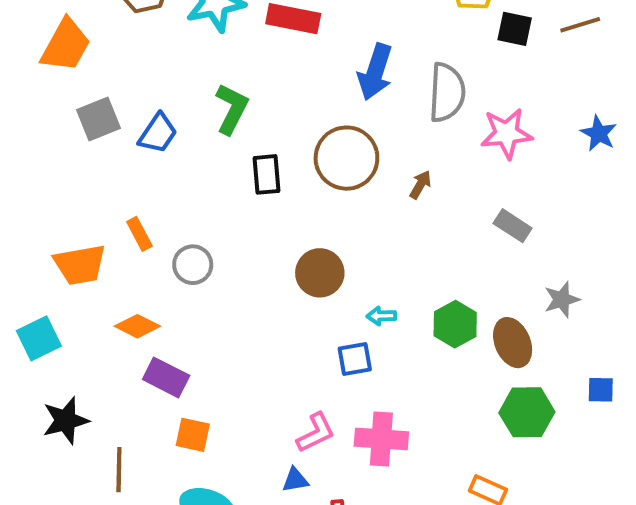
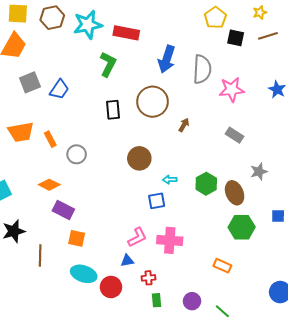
green L-shape: (232, 109) -> (108, 64), moved
brown arrow: (420, 185) -> (184, 125), moved
orange trapezoid: (80, 265) -> (21, 132), moved

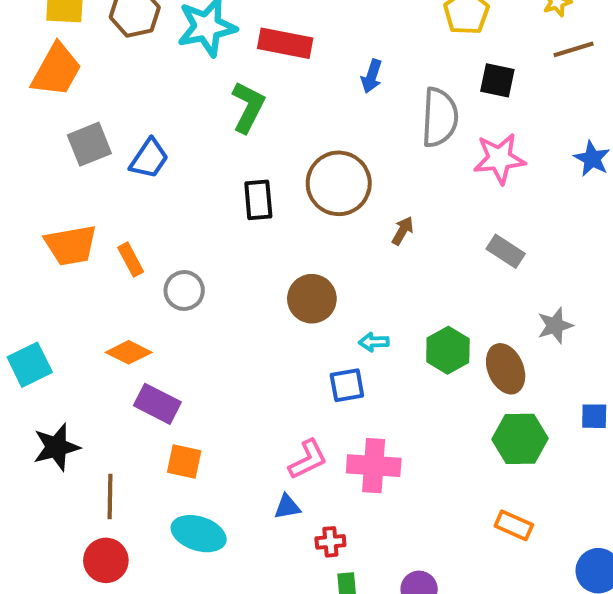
black square: (236, 38) -> (497, 80), moved
blue arrow: (167, 59) -> (372, 76), moved, size x0.6
orange rectangle: (222, 266) -> (514, 525), moved
red circle: (111, 287) -> (106, 560), moved

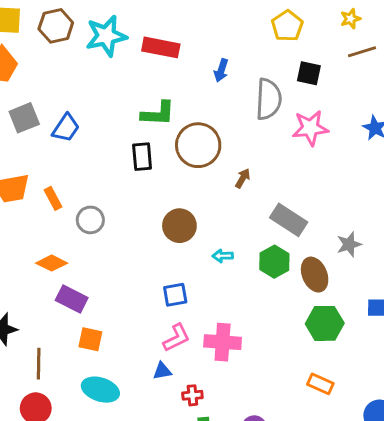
green L-shape: (248, 107) -> (158, 114), moved, turned 66
gray rectangle: (506, 251) -> (289, 220), moved, size x1.4
blue square: (347, 385) -> (175, 295), moved

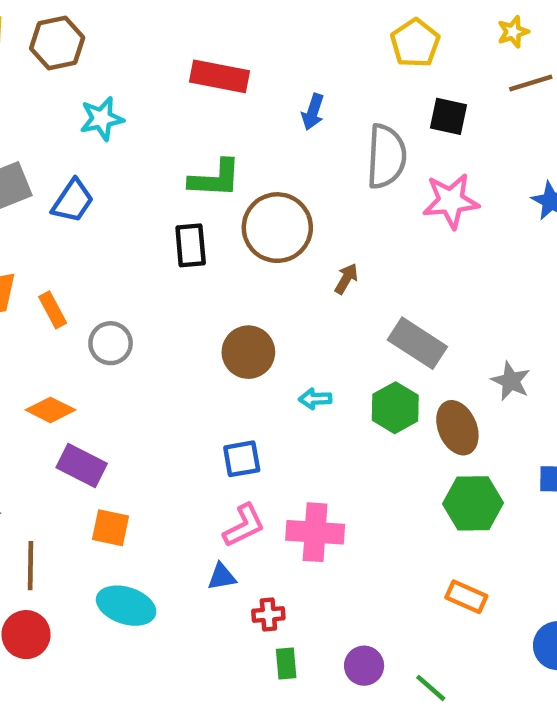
cyan star: (106, 36) -> (102, 119), moved, size x0.7
gray star: (349, 244) -> (511, 381), turned -30

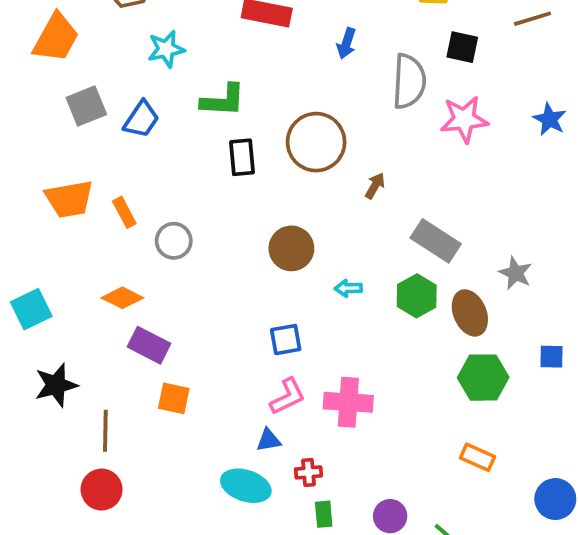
green L-shape: (215, 179) -> (223, 100), moved
cyan ellipse: (126, 606) -> (246, 486), moved

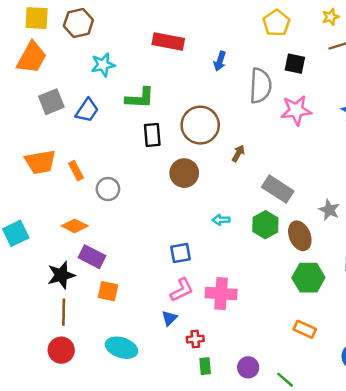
brown circle: (291, 248) -> (184, 173), moved
black star: (56, 385) -> (61, 275), moved
blue triangle: (269, 440) -> (169, 318), turned -35
cyan ellipse: (246, 486) -> (121, 348), moved

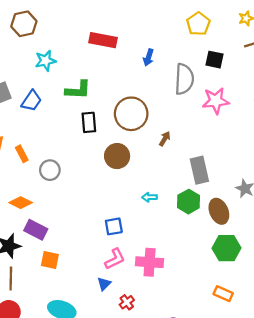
gray rectangle: (278, 189) -> (199, 170), turned 44
red cross: (195, 339) -> (127, 302), turned -32

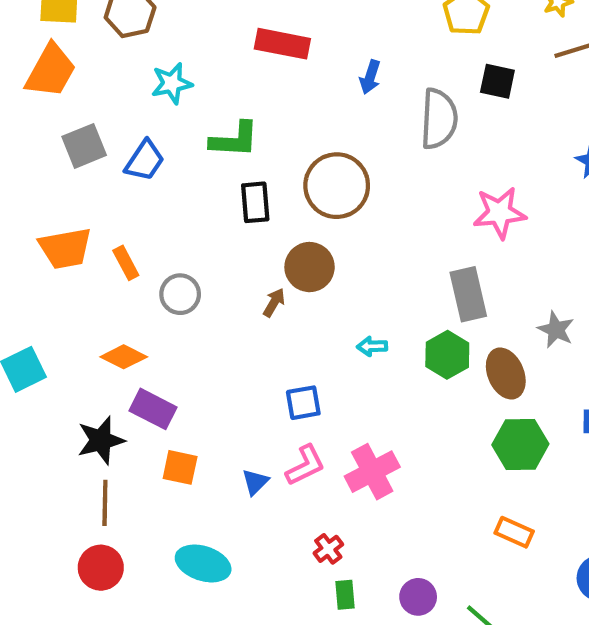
pink star: (216, 101) -> (499, 213), moved
brown arrow: (165, 139) -> (274, 303), moved
pink cross: (150, 262) -> (372, 472), turned -32
blue triangle: (104, 284) -> (255, 482), moved

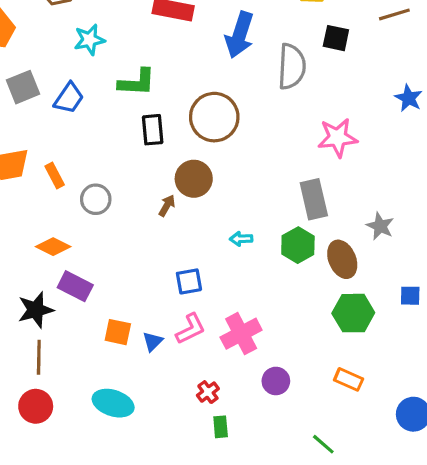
blue arrow: (370, 77) -> (240, 35), size x1.8
orange square: (180, 467) -> (118, 332), moved
purple circle: (418, 597) -> (276, 381), moved

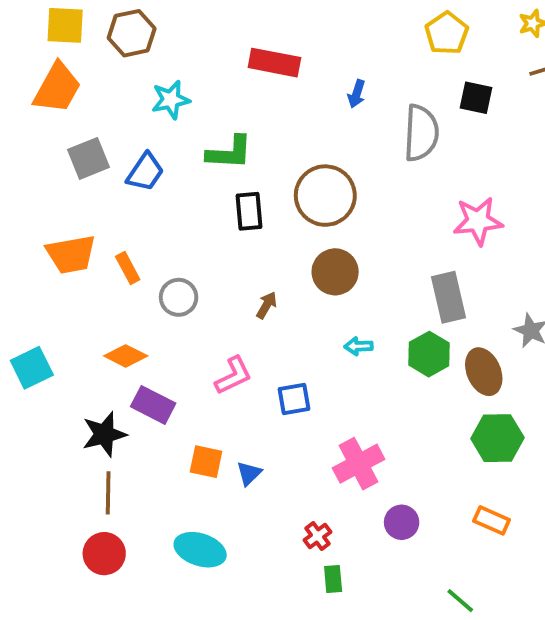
blue arrow: (240, 35) -> (357, 94), size x0.5
brown circle: (194, 179) -> (335, 272), moved
pink L-shape: (191, 329) -> (233, 376), moved

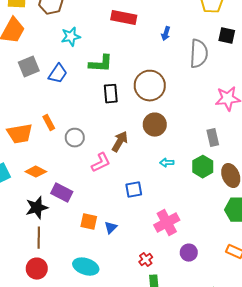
orange trapezoid: (71, 254) -> (20, 134), moved
gray rectangle: (449, 297) -> (213, 138), size x0.7
brown arrow: (267, 305) -> (120, 142), size x1.5
orange diamond: (126, 356) -> (36, 172), moved
pink L-shape: (233, 376) -> (101, 163), moved

